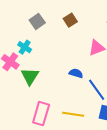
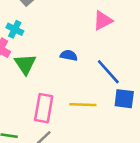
blue semicircle: (76, 73) -> (69, 55), moved

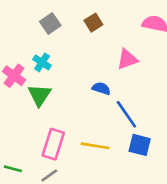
cyan cross: (15, 29) -> (42, 62), moved
blue semicircle: (69, 55) -> (101, 88), moved

